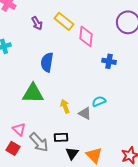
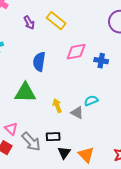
pink diamond: (86, 36) -> (76, 52), moved, turned 75

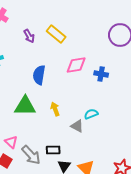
yellow arrow: (57, 106) -> (55, 109), moved

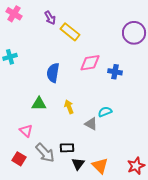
purple arrow: (29, 36) -> (50, 18), moved
green triangle: (25, 106) -> (39, 104), size x0.7
pink triangle: (11, 142) -> (26, 131), moved

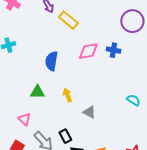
blue cross: (115, 72) -> (113, 50), moved
cyan semicircle: (105, 112) -> (133, 100), moved, turned 56
black rectangle: (67, 148) -> (65, 136), turned 64

